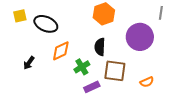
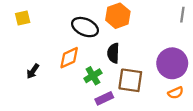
black ellipse: (46, 24) -> (85, 27), moved
purple circle: (140, 37) -> (172, 63), moved
orange semicircle: (147, 82) -> (176, 93), moved

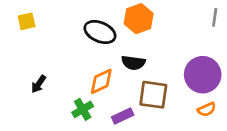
black semicircle: (113, 53) -> (133, 63), turned -84
orange diamond: (69, 58) -> (101, 81), moved
green cross: (93, 76) -> (83, 109), moved

